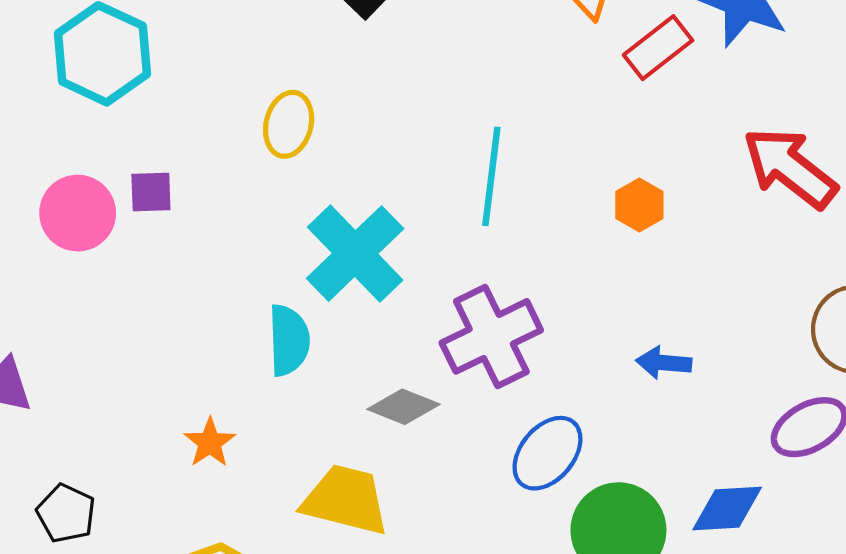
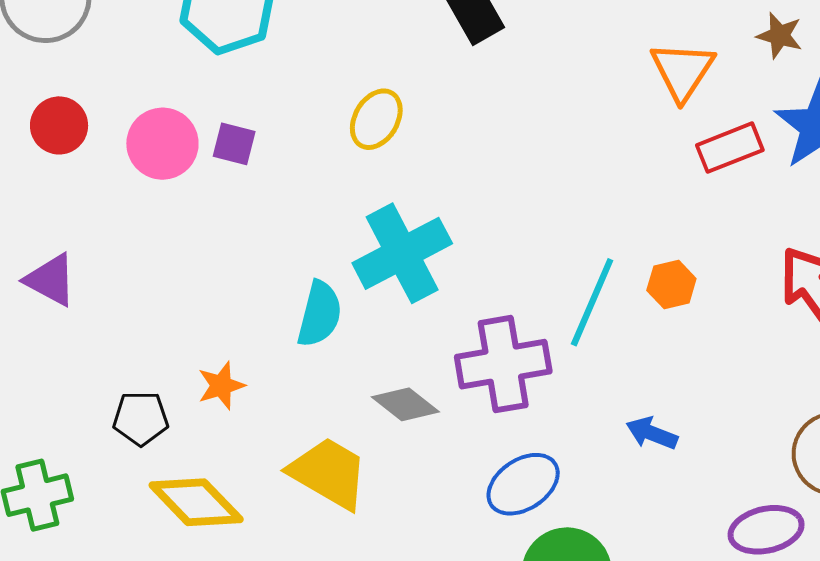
cyan line: (491, 176) -> (592, 302), moved
black pentagon: (66, 513) -> (141, 418), moved, turned 30

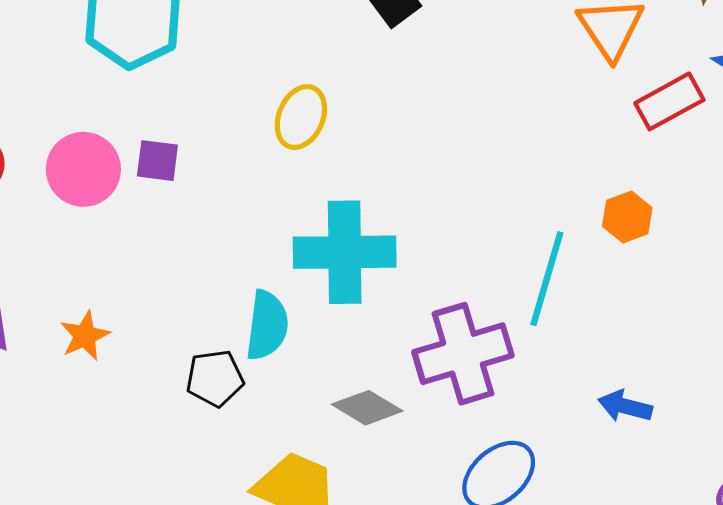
cyan cross: (402, 253) -> (345, 252), turned 34
orange hexagon: (671, 285) -> (627, 217), moved
orange star: (221, 386) -> (85, 336), moved
black pentagon: (141, 418) -> (215, 378), moved

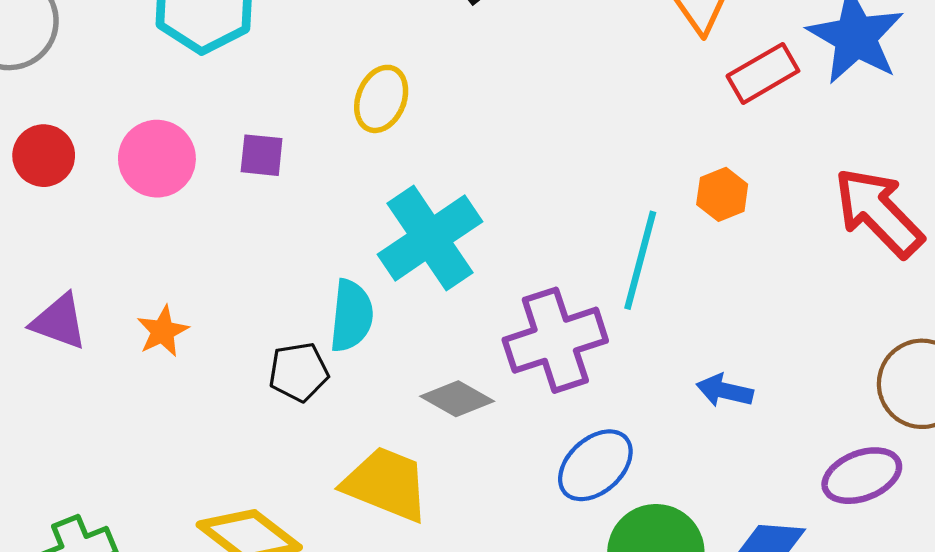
purple square: (157, 161) -> (262, 155), moved
cyan cross: (345, 252) -> (430, 238), turned -32

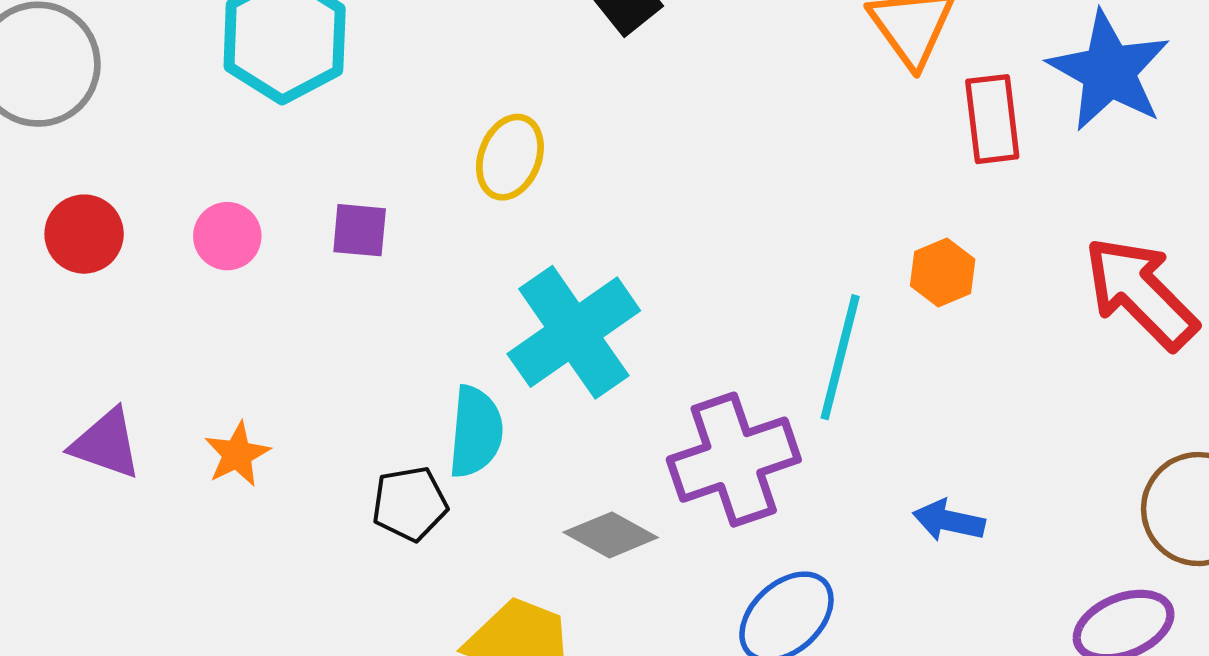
red rectangle: (763, 73) -> (992, 119), turned -66
pink circle: (157, 159) -> (227, 236), size x0.7

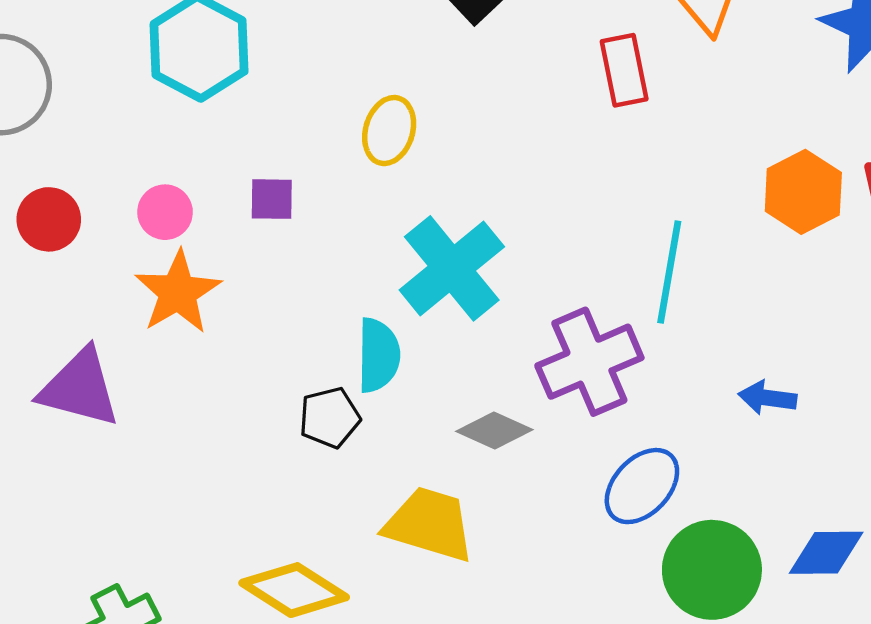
red rectangle: (992, 119) -> (624, 70), moved
orange hexagon: (943, 273) -> (803, 192), moved, size x1.5
purple triangle: (106, 444) -> (80, 388), size x1.4
orange star: (237, 454) -> (178, 292), moved, size x1.6

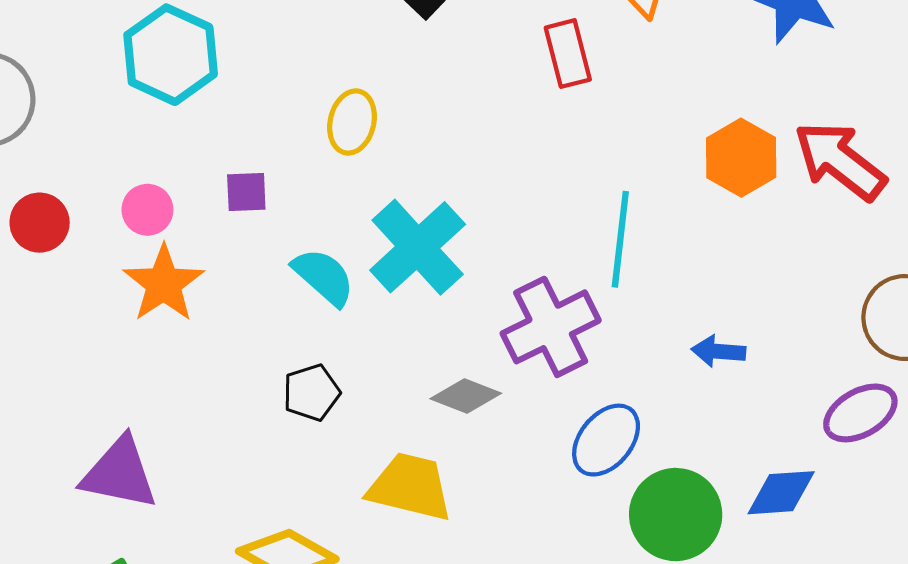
cyan semicircle: (378, 355) -> (324, 277), moved, turned -46
purple triangle: (80, 388) -> (119, 473), moved

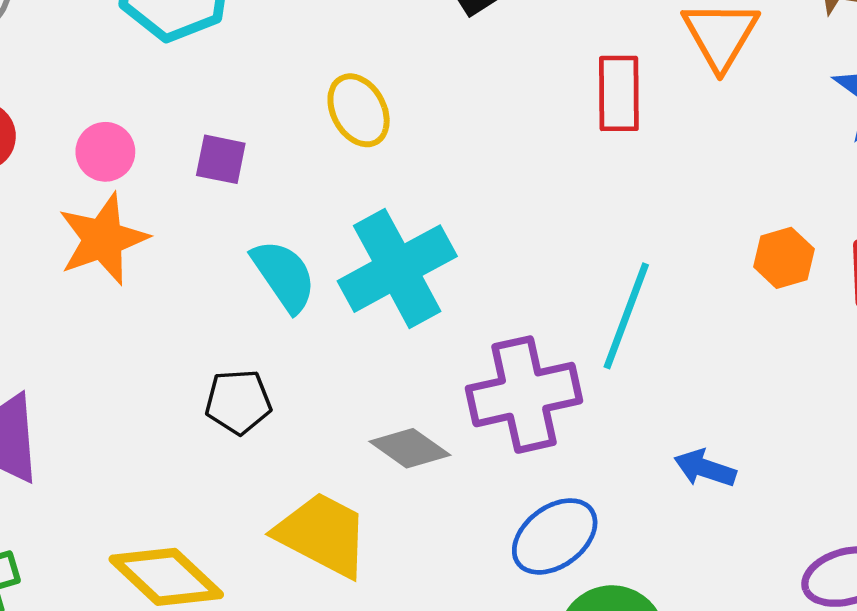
yellow ellipse: (352, 122) -> (359, 110), turned -56
orange hexagon: (741, 158) -> (784, 258), size x0.7

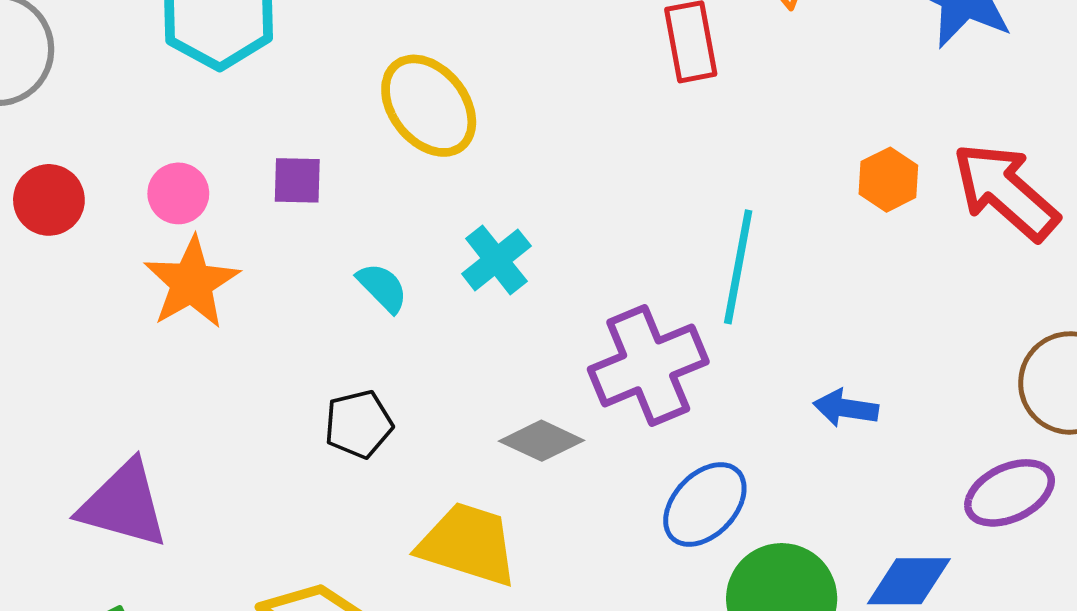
yellow ellipse: (359, 110) -> (429, 106), size x1.4
cyan cross: (397, 269) -> (496, 260), size x0.6
cyan semicircle: (284, 276) -> (382, 287), size x0.7

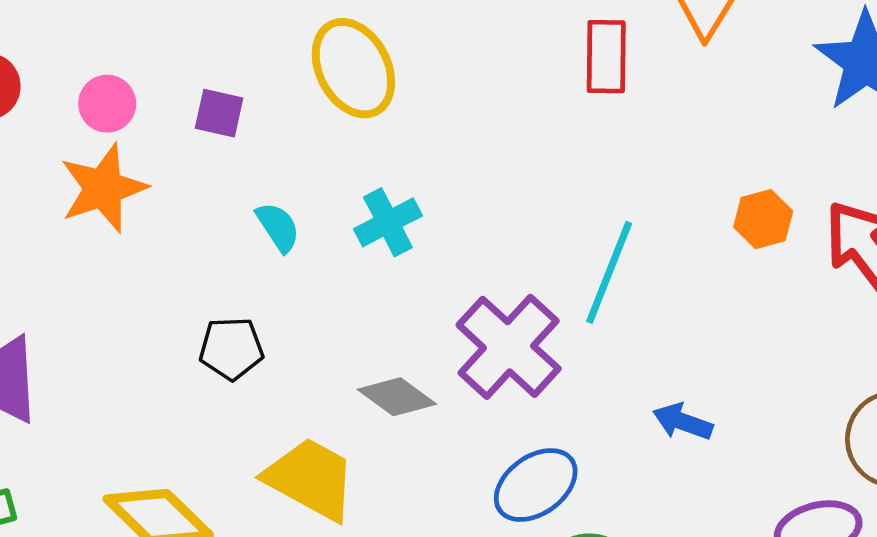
purple cross: (648, 365) -> (509, 347), turned -36

